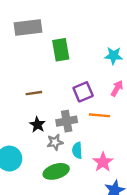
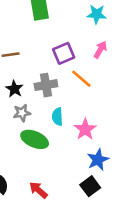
orange line: (99, 115) -> (81, 79), turned 36
gray star: (55, 142) -> (22, 113), moved
green ellipse: (56, 171) -> (35, 139), turned 40

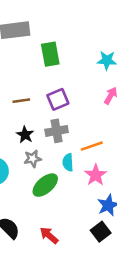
purple square: (64, 53) -> (58, 99), moved
orange line: (81, 79) -> (92, 146), moved, turned -60
green ellipse: (35, 139) -> (45, 185), turned -64

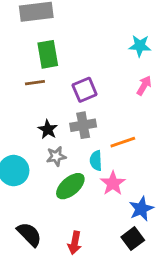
green rectangle: (50, 54) -> (48, 54), moved
brown line: (21, 101) -> (35, 83), moved
pink star: (96, 175) -> (113, 183), moved
red arrow: (49, 235) -> (75, 243), turned -120

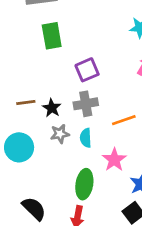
brown line: (35, 83) -> (26, 102), moved
cyan semicircle: (96, 161) -> (86, 138), moved
green ellipse: (70, 186) -> (84, 184), moved, turned -40

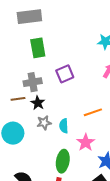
gray cross: (86, 104) -> (33, 82), moved

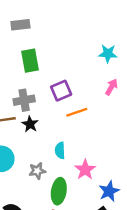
gray rectangle: (29, 17) -> (20, 25), size x0.7
orange line: (93, 112) -> (77, 112), moved
gray star: (44, 123) -> (37, 171), moved

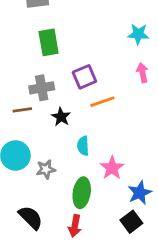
pink arrow: (111, 87) -> (142, 73), turned -42
black star: (30, 124) -> (61, 117), moved
gray star: (37, 171) -> (46, 169), moved

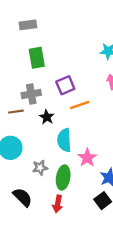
cyan semicircle: (83, 146) -> (64, 140), size x1.5
gray star: (46, 169) -> (40, 168), moved

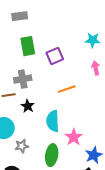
purple square: (65, 85) -> (55, 56), moved
black star: (47, 117) -> (28, 106), moved
gray star: (40, 168) -> (22, 146), moved

